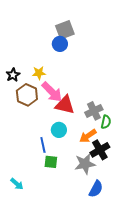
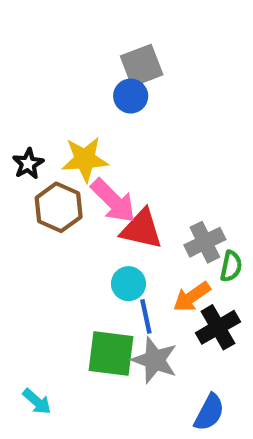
yellow star: (39, 73) -> (85, 159), size x1.5
blue line: (43, 145) -> (146, 316), moved
green square: (51, 162) -> (111, 354), size x1.6
gray star: (85, 164) -> (155, 360), moved, turned 30

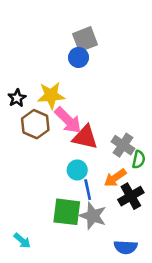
gray cross: (205, 242) -> (123, 145), turned -30
blue semicircle: (209, 412) -> (126, 247), turned 65

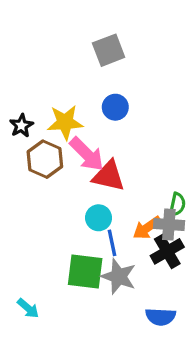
blue circle: (78, 57) -> (115, 107), moved
gray cross: (123, 145) -> (169, 225), moved, turned -30

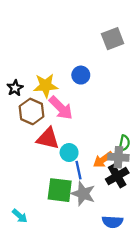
gray square: (109, 50) -> (113, 39), moved
red triangle: (109, 176) -> (48, 138), moved

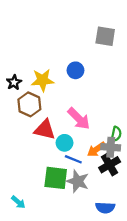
gray square: (113, 39) -> (105, 36), turned 30
pink arrow: (61, 108) -> (79, 119), moved
blue line: (78, 170) -> (73, 159), turned -56

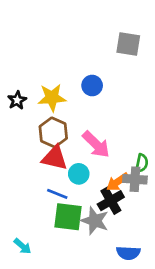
brown hexagon: (29, 104) -> (53, 132), moved
blue line: (73, 159) -> (57, 194), moved
black cross: (110, 165) -> (111, 201), moved

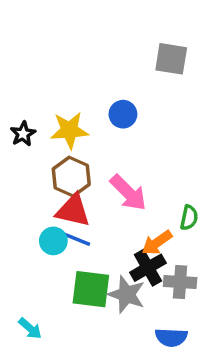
cyan circle: (79, 174) -> (53, 241), moved
gray cross: (135, 179) -> (180, 282), moved
blue line: (57, 194) -> (77, 239), moved

